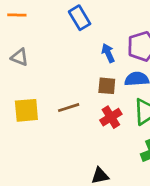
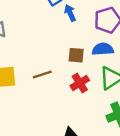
blue arrow: (108, 53) -> (70, 13), moved

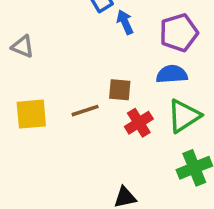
brown square: (76, 55) -> (120, 90), moved

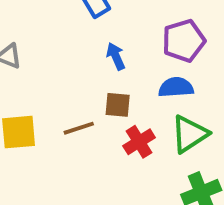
blue arrow: (125, 22) -> (116, 56), moved

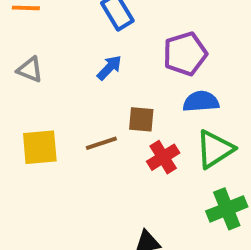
purple pentagon: (184, 41) -> (185, 54), moved
blue arrow: (116, 56) -> (109, 68), moved, turned 68

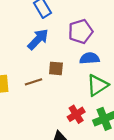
blue arrow: (109, 68) -> (38, 39), size x1.5
red cross: (163, 157) -> (76, 114), moved

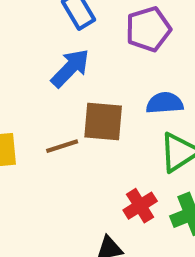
purple pentagon: (81, 31) -> (148, 29), moved
brown square: (56, 68) -> (103, 122), size x1.5

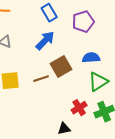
brown square: (103, 122) -> (61, 67), turned -35

